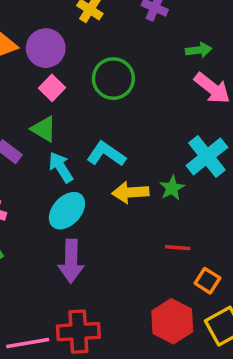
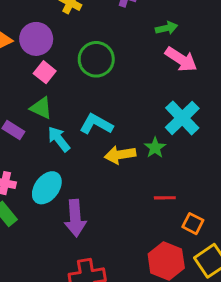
cyan ellipse: (67, 211) -> (47, 188), moved

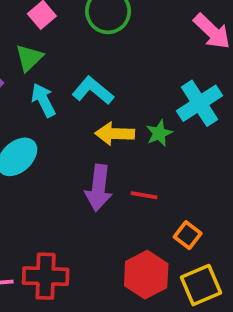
green triangle: (41, 108) -> (29, 58), turned 40
red line: (165, 198) -> (144, 195), moved
purple arrow: (75, 218) -> (99, 188), moved

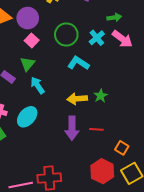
cyan L-shape: (93, 91) -> (78, 63), moved
cyan cross: (199, 103) -> (97, 38), moved, size x0.7

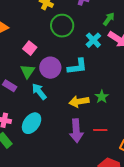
green arrow: (114, 17) -> (109, 19), turned -40
purple circle: (28, 18) -> (50, 68), moved
green circle: (66, 35) -> (62, 26), moved
cyan L-shape: (78, 63) -> (77, 66), turned 145

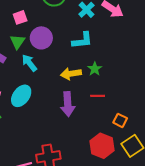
pink square: (30, 48) -> (20, 17), turned 32
cyan L-shape: (77, 66) -> (82, 40), moved
red line: (100, 130) -> (98, 96), moved

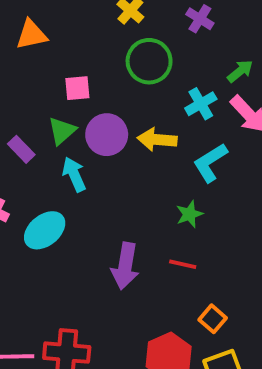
cyan L-shape: (82, 40) -> (210, 163), moved, turned 140
yellow arrow: (71, 74) -> (157, 139), moved

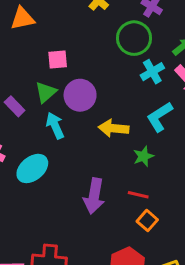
green circle: (149, 61) -> (134, 38), moved
yellow arrow: (157, 139) -> (114, 128), moved
orange square: (213, 319) -> (147, 221), moved

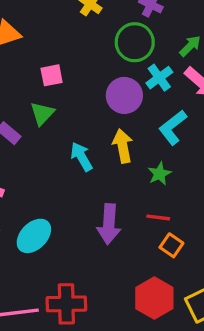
purple circle: (80, 95) -> (124, 95), moved
cyan arrow: (55, 126) -> (81, 157), moved
yellow arrow: (114, 128) -> (123, 146), turned 80
cyan ellipse: (32, 168) -> (34, 236), moved

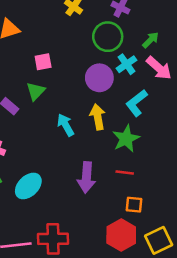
green star: (159, 174) -> (126, 139), size x1.5
orange square: (171, 245) -> (134, 205), moved, turned -30

